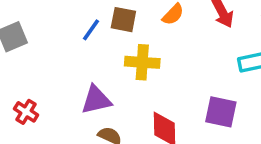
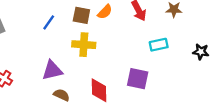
brown square: (123, 20) -> (81, 15), moved

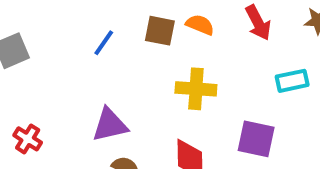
orange semicircle: (105, 12) -> (200, 25), turned -112
yellow cross: (84, 45) -> (196, 89), moved

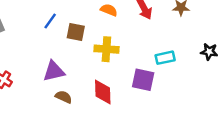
brown square: (160, 31) -> (76, 32), moved
cyan rectangle: (292, 81) -> (165, 58), moved

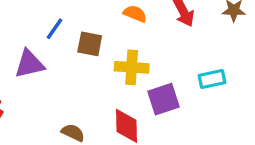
purple triangle: (54, 71) -> (29, 64), moved
purple square: (143, 80) -> (163, 99), moved, turned -30

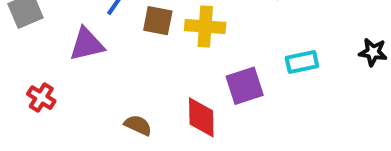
yellow cross: (132, 67) -> (205, 26), moved

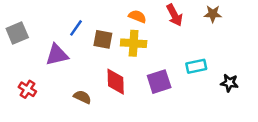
black star: (373, 52) -> (229, 83), moved
red diamond: (201, 117) -> (116, 82), moved
brown semicircle: (138, 125) -> (82, 97), moved

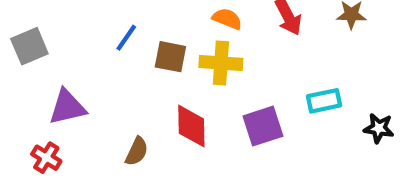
purple triangle: (57, 55) -> (67, 107), moved
red cross: (27, 89) -> (46, 158), moved
brown semicircle: (82, 97) -> (137, 151), turned 90

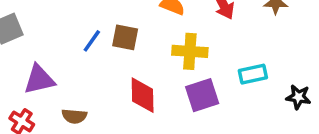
blue line: (126, 38) -> (92, 41), moved
yellow cross: (221, 63) -> (190, 51), moved
brown semicircle: (137, 151) -> (74, 116), moved, turned 70

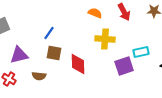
brown square: (125, 37) -> (54, 53), moved
purple square: (202, 95) -> (124, 66), moved

